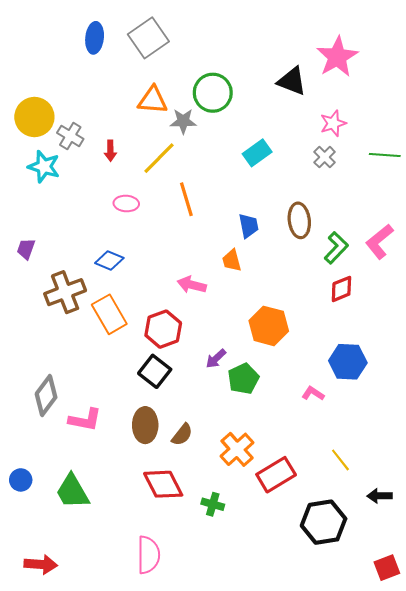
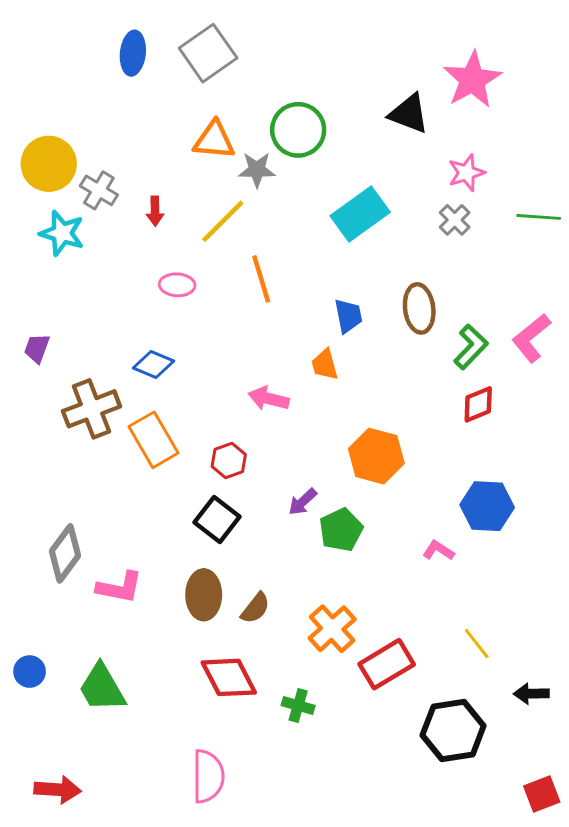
cyan rectangle: (257, 153) -> (360, 214), size x1.4
red hexagon: (163, 329) -> (229, 460), size x0.7

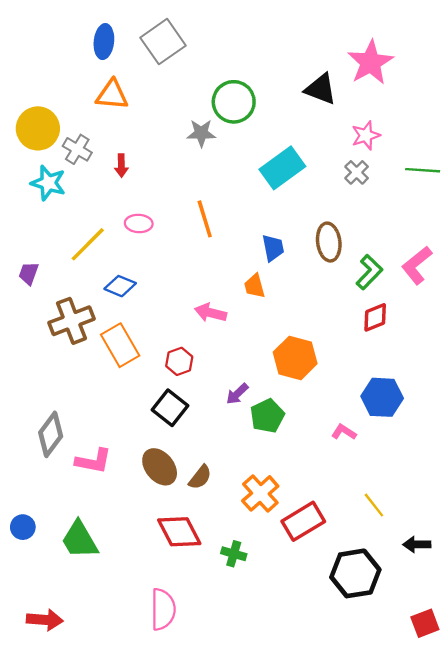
orange triangle: (214, 140) -> (112, 95), moved
yellow line: (223, 221) -> (88, 244), moved
brown ellipse: (204, 595) -> (160, 467), turned -39

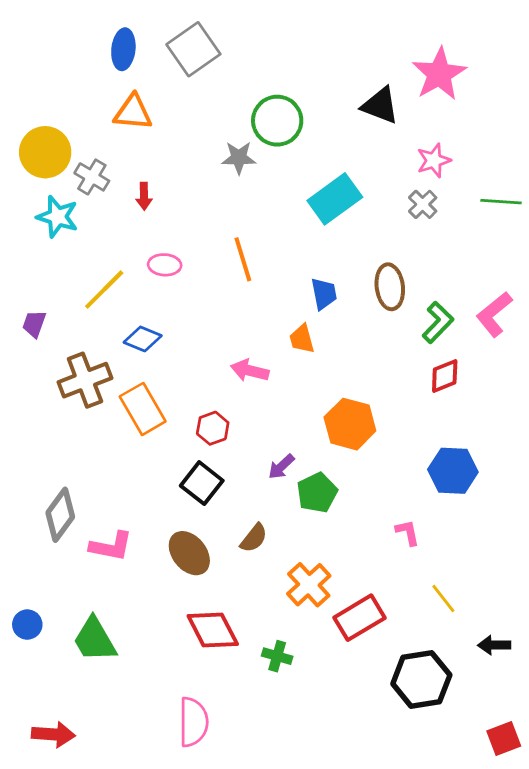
pink L-shape: (344, 432) -> (408, 533), moved, turned 45
brown semicircle: (200, 477) -> (254, 538), moved

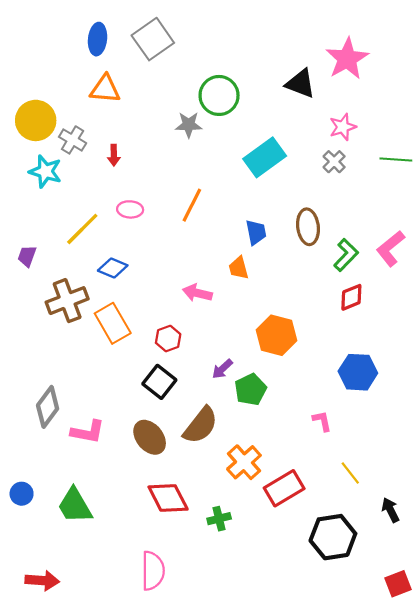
orange line: (243, 259) -> (192, 205), turned 44
brown semicircle: (254, 538) -> (201, 425), size x1.6
black arrow: (494, 645) -> (390, 510), turned 65
green cross: (277, 656) -> (219, 519), turned -30

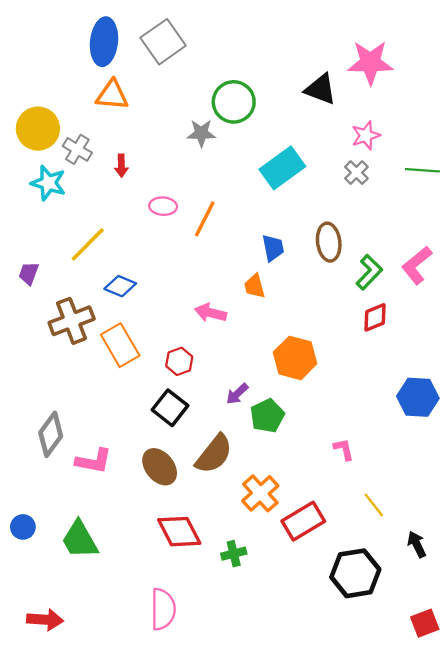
blue ellipse: (98, 39) -> (104, 42), size x1.4
pink star: (347, 59) -> (370, 63), turned 30
pink ellipse: (130, 209) -> (163, 206), moved
blue hexagon: (358, 372) -> (418, 397), moved

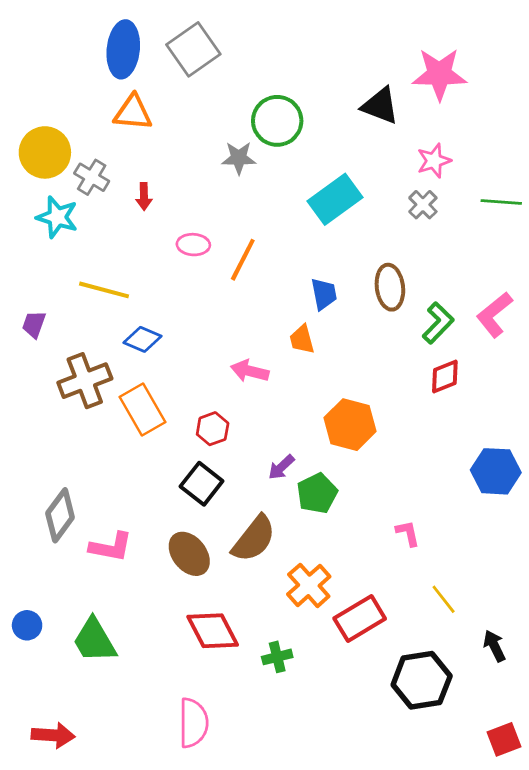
yellow line: (88, 244) -> (104, 290), turned 60

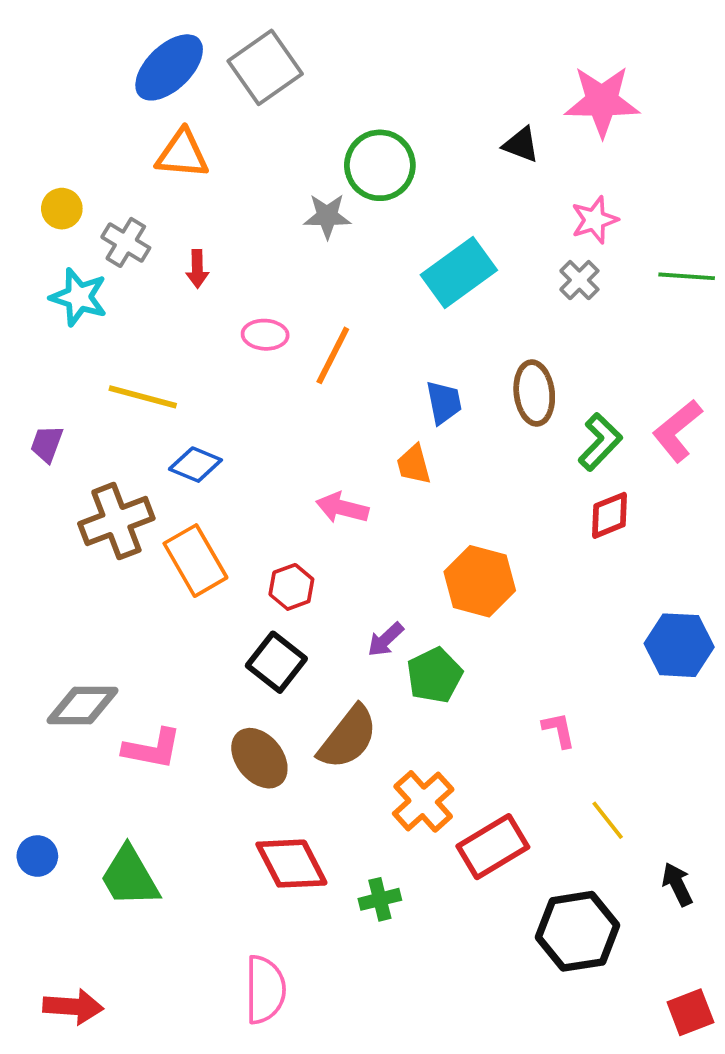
blue ellipse: (123, 49) -> (169, 67), turned 40
black triangle: (380, 106) -> (521, 145), size x0.7
yellow circle: (45, 152) -> (62, 209), size x0.6
gray diamond: (60, 515) -> (83, 705), turned 54

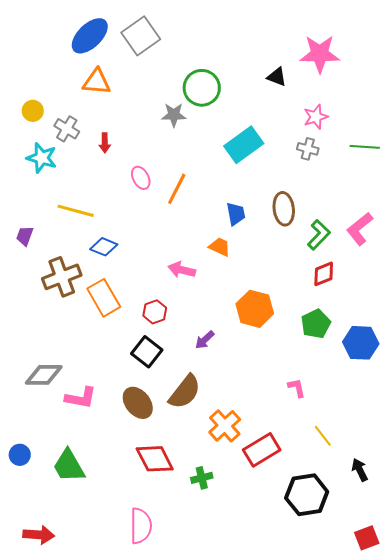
gray cross: (579, 280) -> (308, 149), turned -30
pink ellipse: (265, 335) -> (141, 178), turned 60
orange trapezoid: (414, 465) -> (220, 247), turned 130
green pentagon: (434, 675) -> (316, 324), moved

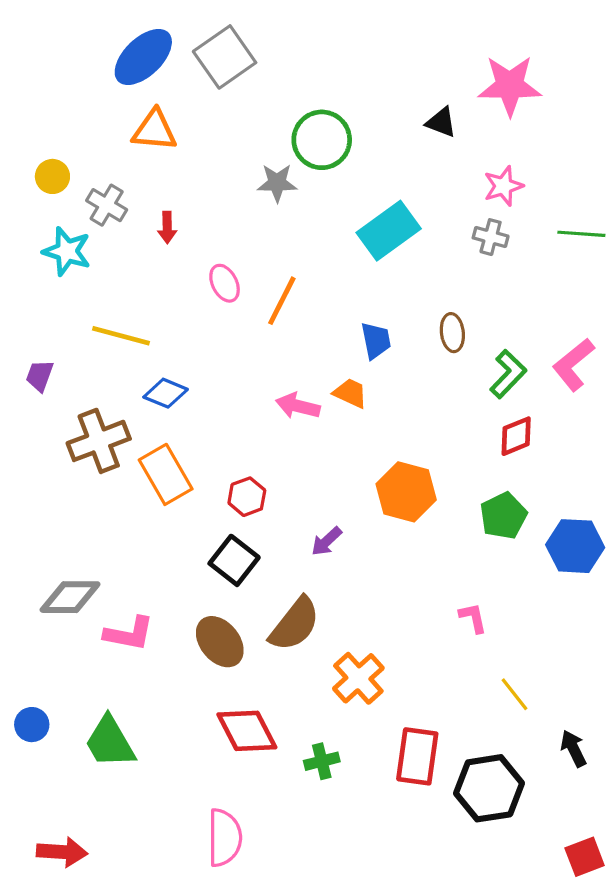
brown ellipse: (284, 209) -> (452, 333), size x0.7
pink arrow: (182, 270) -> (298, 406), moved
red rectangle: (262, 450) -> (417, 756), moved, turned -51

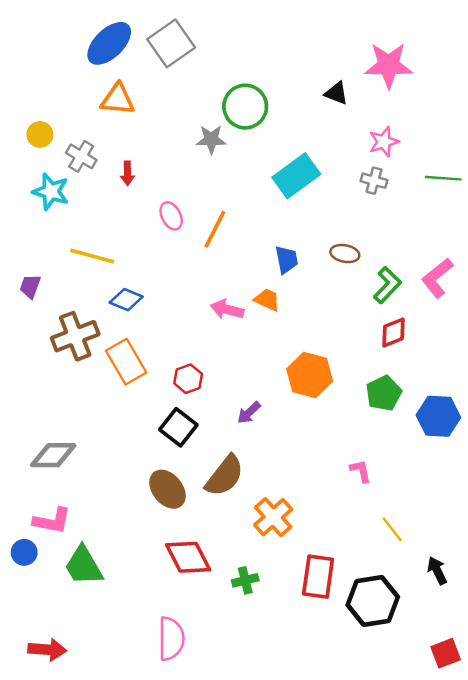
brown ellipse: (452, 333) -> (345, 254), turned -72
pink L-shape: (129, 634) -> (52, 521), moved

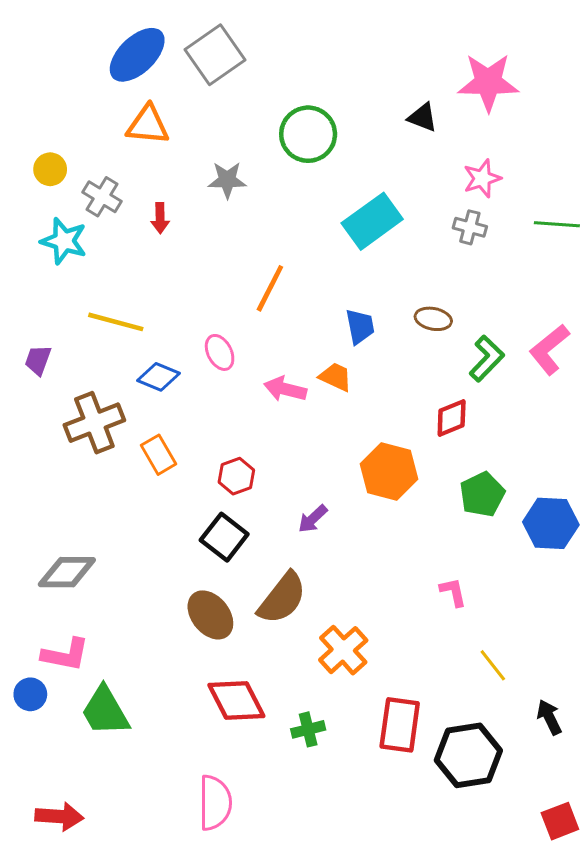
gray star: (211, 139) -> (227, 180), moved
pink ellipse: (171, 216) -> (220, 352), moved
red diamond: (393, 332) -> (452, 418), moved
orange rectangle: (126, 362) -> (159, 455), size x0.7

